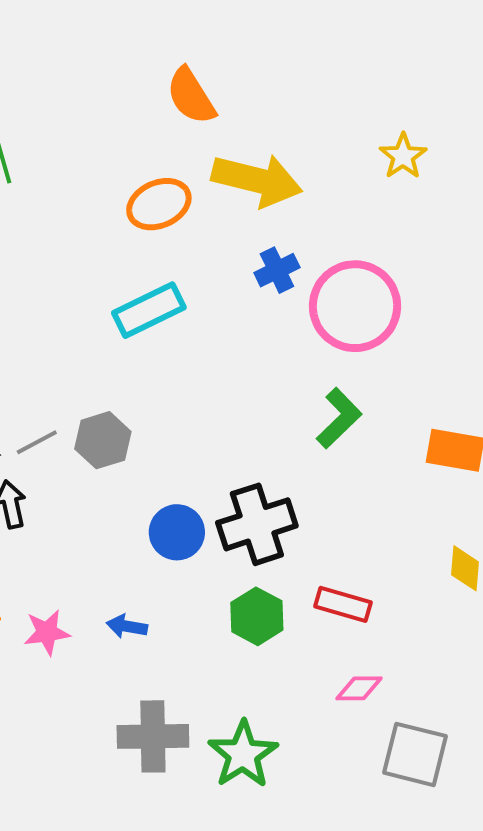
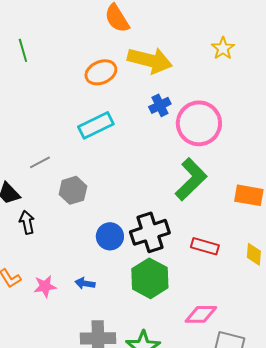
green L-shape: (339, 418) -> (191, 179), size x1.4
gray line: (37, 442) -> (40, 162), moved
red rectangle: (343, 604) -> (205, 246), moved
green hexagon: (257, 616) -> (150, 278), size x1.4
pink diamond: (359, 688) -> (201, 314), size x1.4

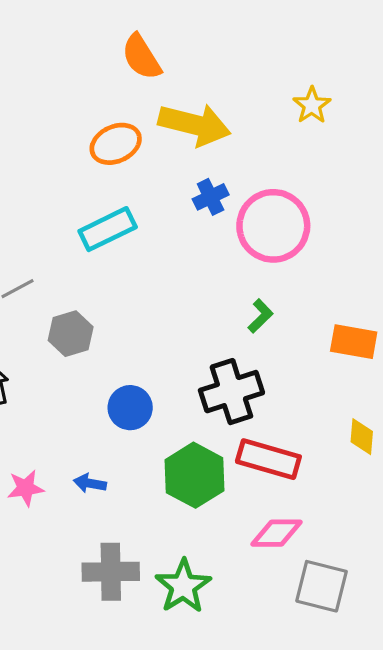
green L-shape: (191, 179) -> (260, 316), size x0.5
black cross: (150, 232) -> (231, 392), moved
red rectangle: (205, 246) -> (268, 459), moved, size x1.4

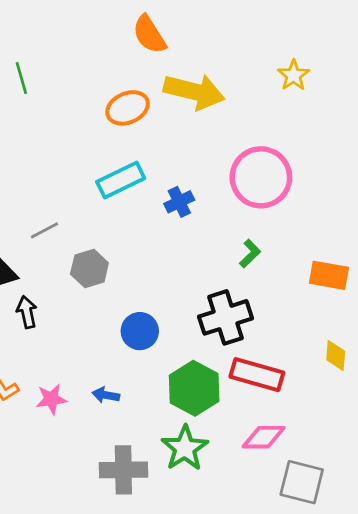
blue cross: (211, 197) -> (179, 202), moved
green star: (183, 586) -> (185, 448), moved

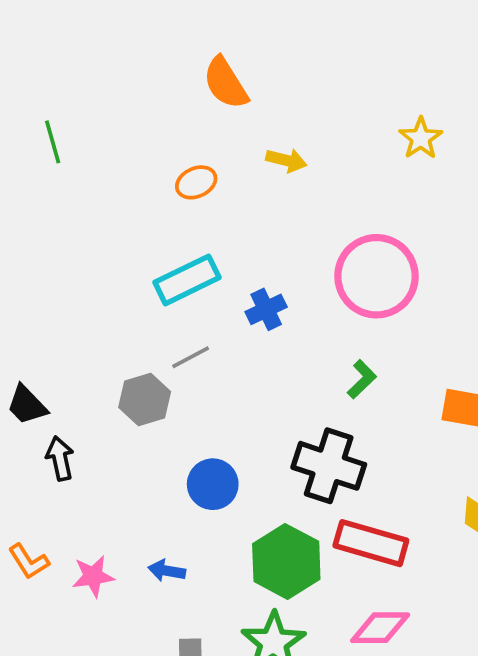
yellow arrow: (194, 92) -> (286, 160), size x0.5
orange ellipse: (128, 108) -> (196, 182), size x0.7
gray line: (45, 230) -> (191, 357), moved
black cross: (226, 317) -> (329, 466), turned 36

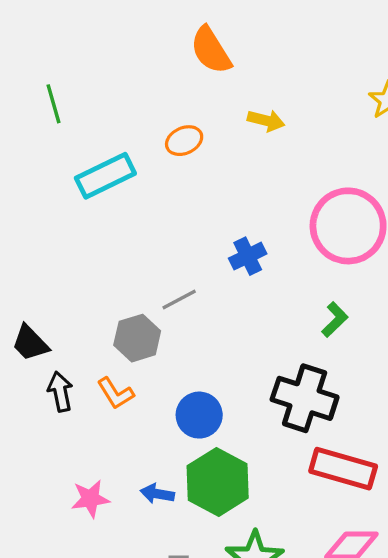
cyan rectangle: (187, 280) -> (105, 176), moved
orange L-shape: (29, 561) -> (115, 393), moved
green hexagon: (286, 561) -> (218, 482), moved

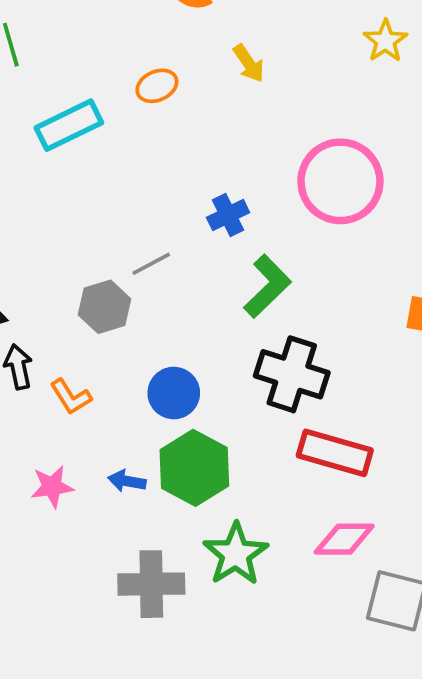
yellow arrow: (266, 121) -> (249, 63), turned 42
green L-shape: (335, 320) -> (267, 286), moved, size x1.6
orange L-shape: (115, 393) -> (71, 397), moved

